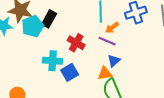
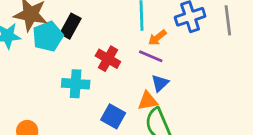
blue square: (70, 72) -> (113, 116), moved, turned -30

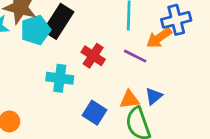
black rectangle: (70, 26) -> (58, 21), size x1.4
orange arrow: (157, 38) -> (159, 38), moved, size x1.4
blue triangle: (160, 83) -> (154, 96), moved

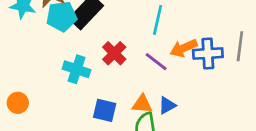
blue cross: (176, 20) -> (208, 54), moved
blue square: (94, 113) -> (105, 110), turned -30

